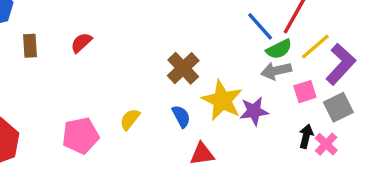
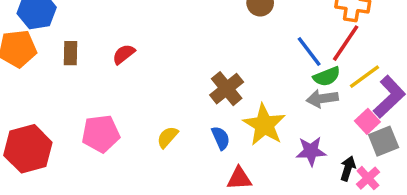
pink square: (305, 92) -> (367, 121), moved, turned -30
purple star: (254, 111) -> (311, 151), moved
pink pentagon: (80, 136) -> (101, 134), moved

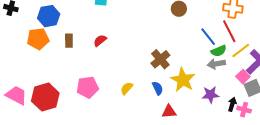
red line: (346, 43) -> (229, 31), turned -60
pink cross: (368, 178) -> (244, 110), turned -32

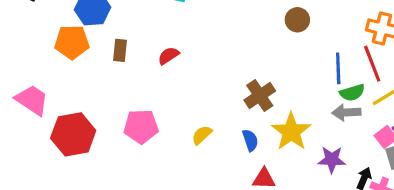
blue line: (208, 37) -> (338, 68), turned 30
pink trapezoid: (16, 95) -> (32, 100), moved

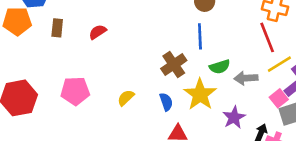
blue line: (338, 68) -> (200, 36), moved
green semicircle: (352, 93) -> (220, 67), moved
purple star: (332, 160) -> (234, 117), turned -30

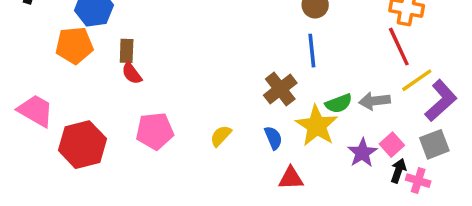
red semicircle: (98, 32) -> (132, 73), moved, turned -90
green semicircle: (220, 67) -> (339, 103), moved
pink square: (279, 98) -> (392, 145), moved

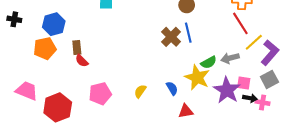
brown cross: (280, 89) -> (171, 37), moved
pink square: (392, 145) -> (244, 83), turned -32
purple star: (362, 153) -> (227, 90), size x1.5
black arrow: (398, 171) -> (250, 98), turned 88

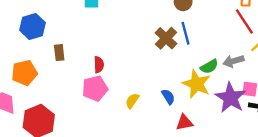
orange pentagon: (45, 48) -> (24, 73), moved
red semicircle: (82, 61) -> (99, 65), moved, turned -136
pink pentagon: (100, 94) -> (95, 88), moved

